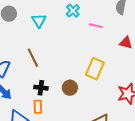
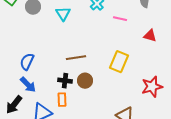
brown line: (33, 58) -> (76, 58), moved, turned -72
brown circle: (70, 88) -> (85, 81), moved

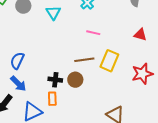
pink line: (120, 19) -> (93, 33), moved
brown line: (76, 58) -> (84, 60), moved
red star: (152, 87) -> (142, 74), moved

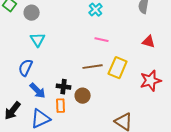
cyan triangle: (53, 13) -> (38, 40), moved
brown circle: (75, 80) -> (83, 96), moved
blue arrow: (18, 84) -> (38, 91), moved

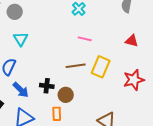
orange rectangle: (61, 106) -> (57, 114), moved

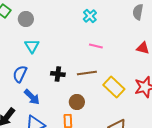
yellow rectangle: (101, 67) -> (114, 87), moved, turned -70
black cross: (47, 86) -> (58, 74), moved

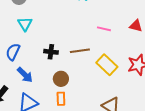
pink line: (96, 46) -> (104, 29), moved
brown circle: (77, 102) -> (61, 79), moved

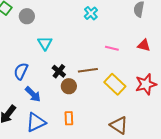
cyan triangle: (25, 24) -> (45, 43), moved
black cross: (51, 52) -> (59, 71), turned 32
brown circle: (61, 79) -> (69, 86), moved

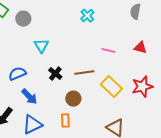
blue semicircle: (21, 71) -> (17, 74), turned 42
brown circle: (69, 86) -> (73, 99), moved

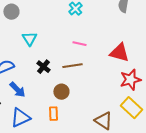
red triangle: (140, 48) -> (119, 53), moved, size x1.5
pink line: (108, 51) -> (79, 44), moved
yellow rectangle: (111, 87) -> (131, 108), moved

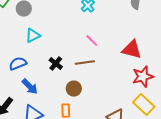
cyan triangle: (29, 39) -> (33, 36), moved, turned 35
pink line: (79, 44) -> (92, 41), turned 32

